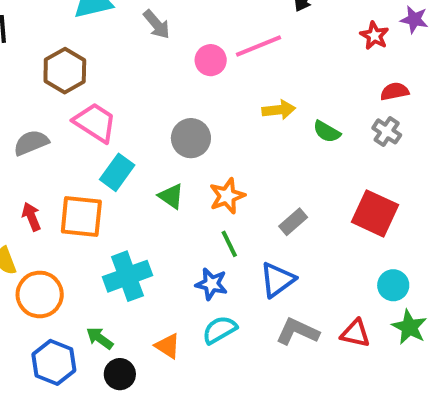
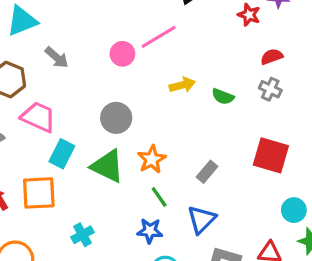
gray arrow: (157, 24) -> (57, 58), moved
green triangle: (171, 196) -> (107, 166), size x1.6
cyan cross: (127, 276) -> (82, 235), size x0.6

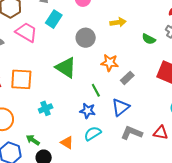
green semicircle: (223, 96) -> (149, 39), moved
gray circle: (116, 118) -> (86, 38), moved
cyan rectangle: (62, 154) -> (54, 19), moved
orange star: (152, 159) -> (110, 63), moved, turned 30

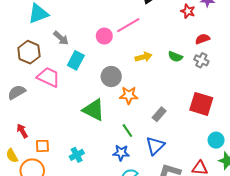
green semicircle: (149, 39) -> (175, 57), moved
orange star: (110, 63) -> (129, 95), moved
orange square: (21, 79) -> (42, 146), moved, size x0.6

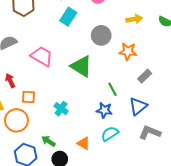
pink trapezoid: (48, 77) -> (42, 56), moved
orange star: (129, 95) -> (128, 51), moved
cyan cross: (77, 155) -> (61, 109), turned -32

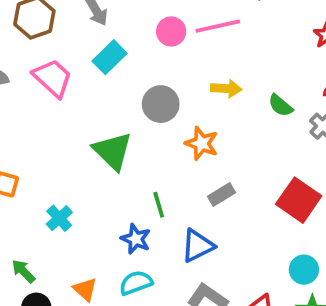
pink trapezoid: (42, 56) -> (53, 78), moved

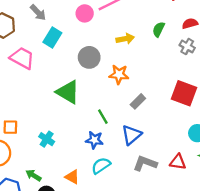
green semicircle: (281, 105) -> (159, 29), moved, turned 91

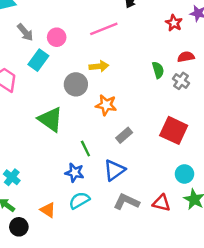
pink circle: (85, 13) -> (57, 37), moved
green semicircle: (159, 29) -> (158, 70), moved, turned 133
yellow arrow: (125, 39) -> (99, 66), moved
cyan cross: (47, 139) -> (12, 177), moved

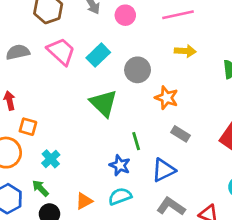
cyan rectangle: (38, 60) -> (98, 55), moved
yellow arrow: (99, 66) -> (185, 51), moved
gray rectangle: (124, 135) -> (181, 134), turned 63
orange triangle: (48, 210) -> (84, 201), turned 49

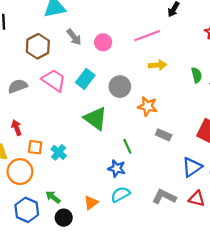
cyan cross: (51, 159) -> (59, 152), moved
blue triangle: (164, 170) -> (192, 167), moved

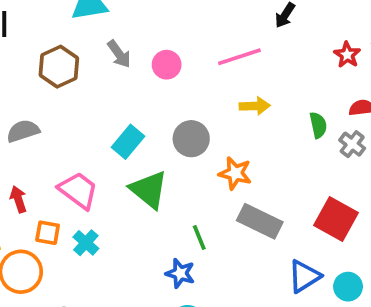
cyan rectangle: (85, 79) -> (128, 142), moved
pink trapezoid: (54, 80) -> (78, 190), moved
gray rectangle: (164, 135) -> (260, 221), size x1.6

